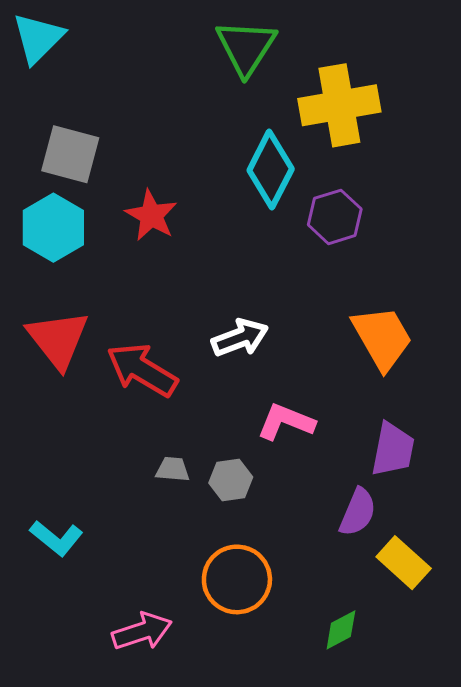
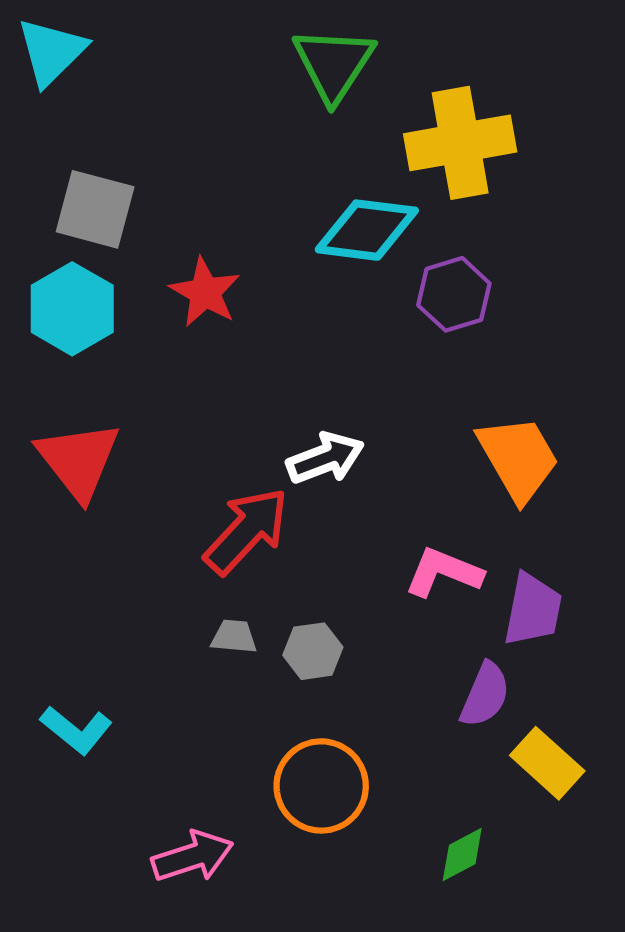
cyan diamond: (271, 170) -> (367, 230), turned 70
red arrow: (142, 370) -> (246, 531), moved, turned 102
pink L-shape: (286, 422) -> (444, 572), moved

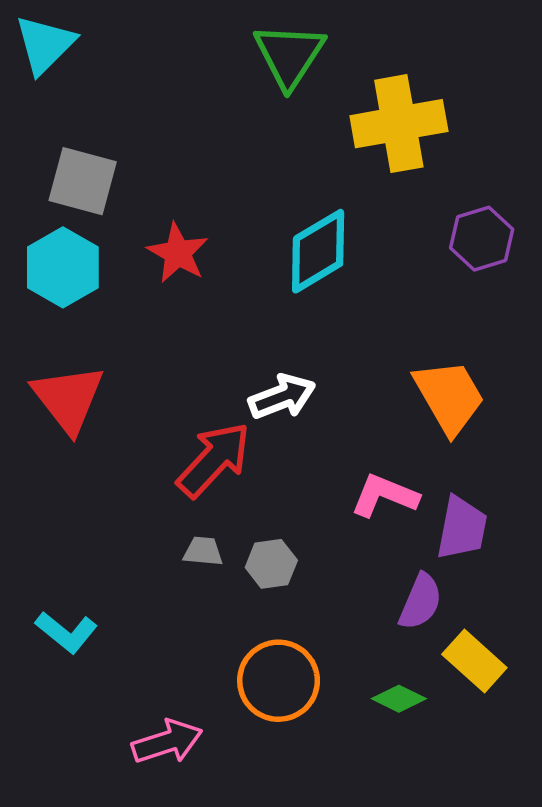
cyan diamond: (367, 230) -> (318, 251), moved, turned -38
purple hexagon: (454, 294) -> (482, 239), moved
green diamond: (462, 854) -> (399, 699), moved, turned 54

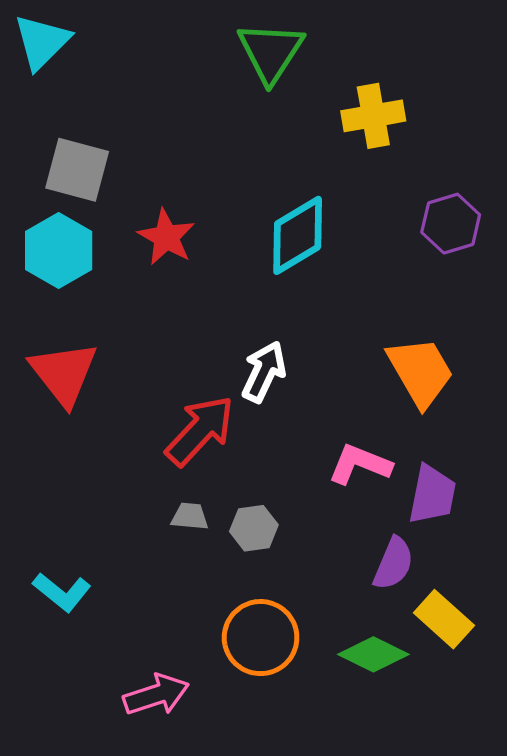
yellow cross: (399, 124) -> (373, 116), size x0.7
white arrow: (282, 397) -> (264, 372), turned -44
green diamond: (399, 699) -> (373, 654), size x1.4

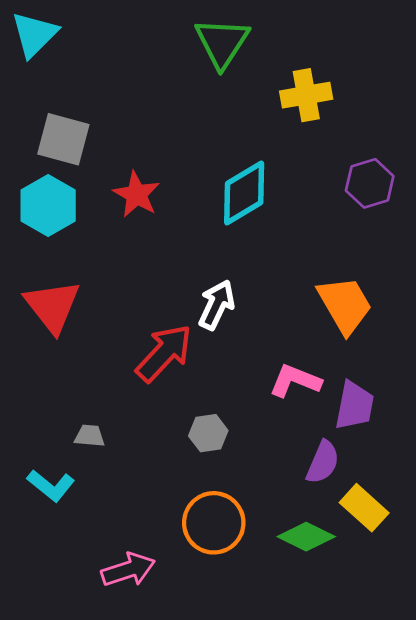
gray trapezoid: (190, 516) -> (90, 436), moved

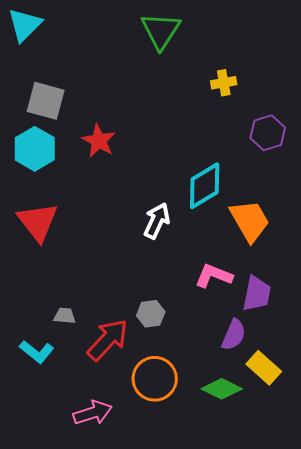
yellow cross: (306, 95) -> (224, 83), moved, size x0.7
cyan diamond: (244, 193) -> (205, 186), moved
red arrow: (164, 353) -> (108, 340), moved

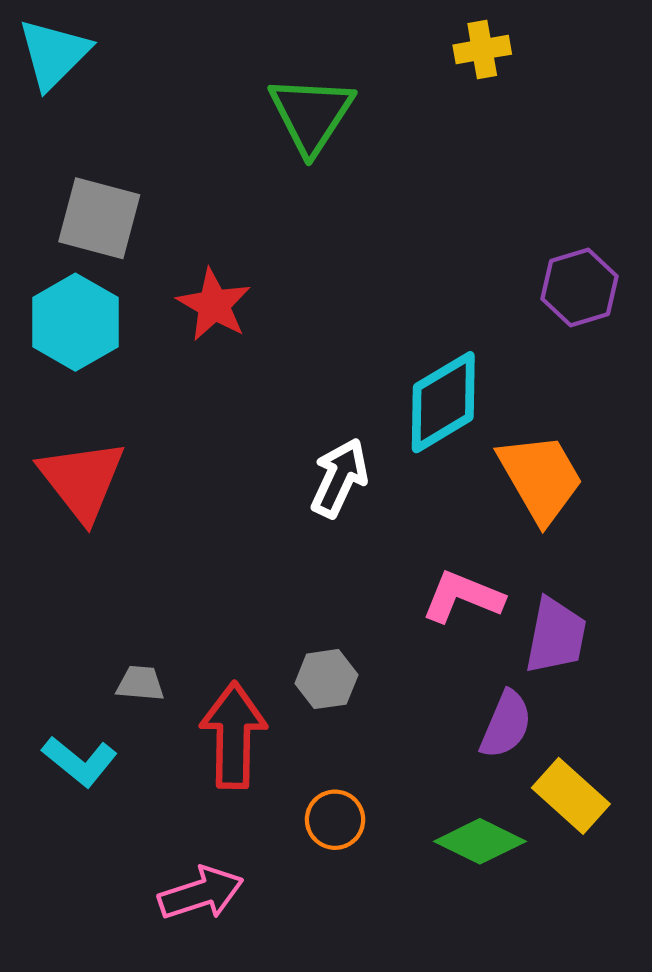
green triangle: (161, 31) -> (311, 114), moved
yellow cross: (224, 83) -> (482, 50), moved
red arrow: (108, 340) -> (233, 735), turned -42
orange circle: (155, 379) -> (335, 820), size x0.6

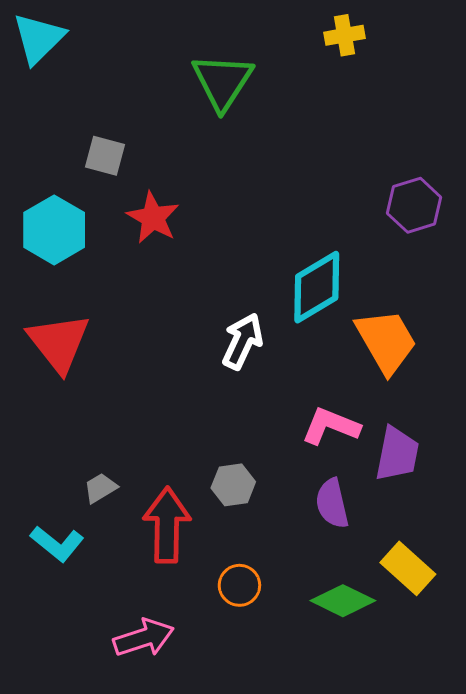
gray square: (99, 218) -> (105, 156), moved, size x0.7
gray trapezoid: (140, 683) -> (100, 488), turned -36
purple semicircle: (506, 725) -> (332, 503), moved, turned 144

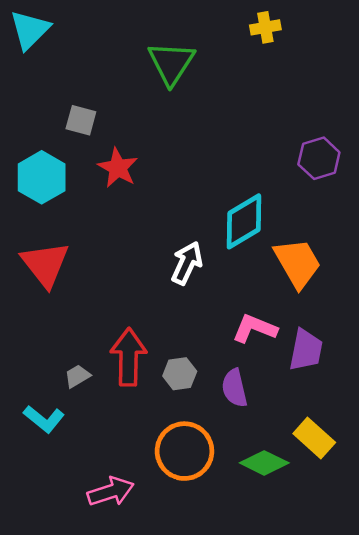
purple semicircle: (332, 503) -> (234, 388), moved
red arrow: (167, 525) -> (129, 357), moved
orange circle: (239, 585) -> (184, 451), size x1.8

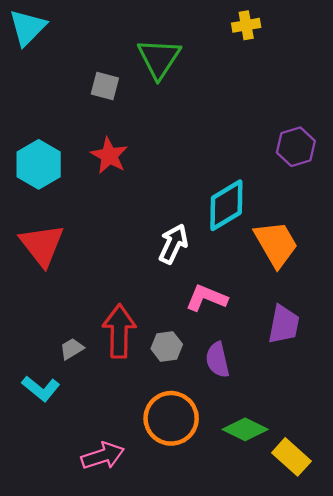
gray square: (81, 120) -> (105, 86), moved
pink L-shape: (255, 328) -> (206, 298), moved
yellow rectangle: (314, 438) -> (291, 457), moved

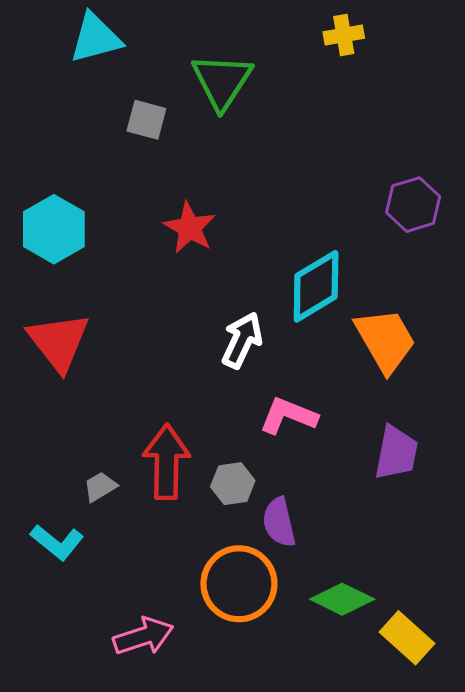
cyan triangle: (28, 27) -> (96, 38), moved, turned 30
red star: (109, 156) -> (190, 228), moved
purple semicircle: (217, 360) -> (279, 522), moved

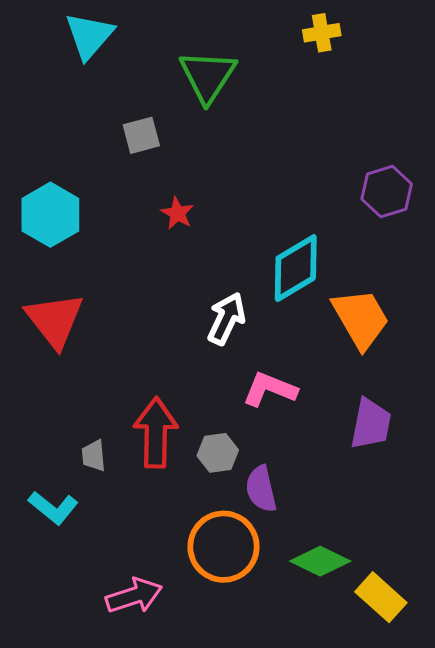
cyan triangle: (96, 38) -> (89, 36), turned -34
gray square: (146, 120) -> (141, 135), moved, turned -30
red star: (190, 228) -> (177, 213), size x0.7
gray trapezoid: (100, 487) -> (94, 456), turned -64

